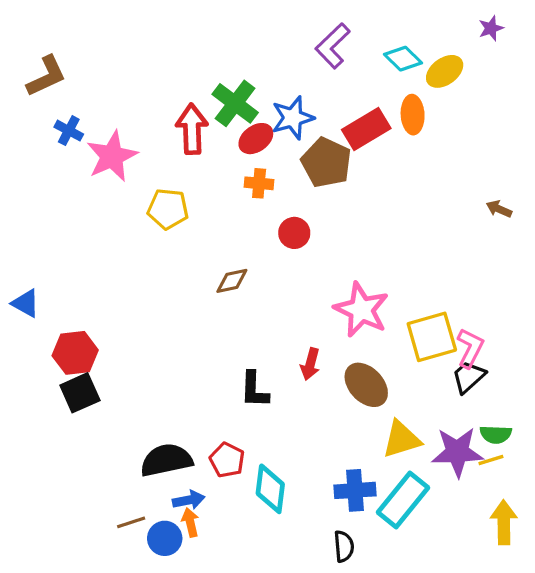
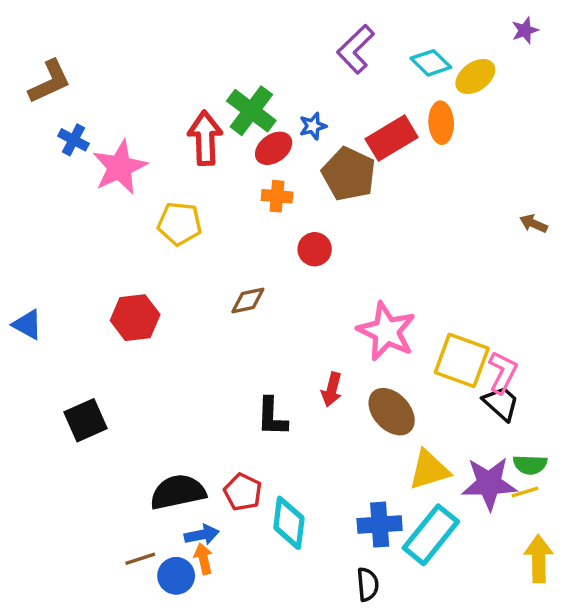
blue star: (293, 118) -> (313, 126), size x0.6
yellow square: (432, 337) -> (462, 360), turned 36
red hexagon: (75, 353) -> (135, 318), moved
black trapezoid: (469, 377) -> (501, 403), turned 84

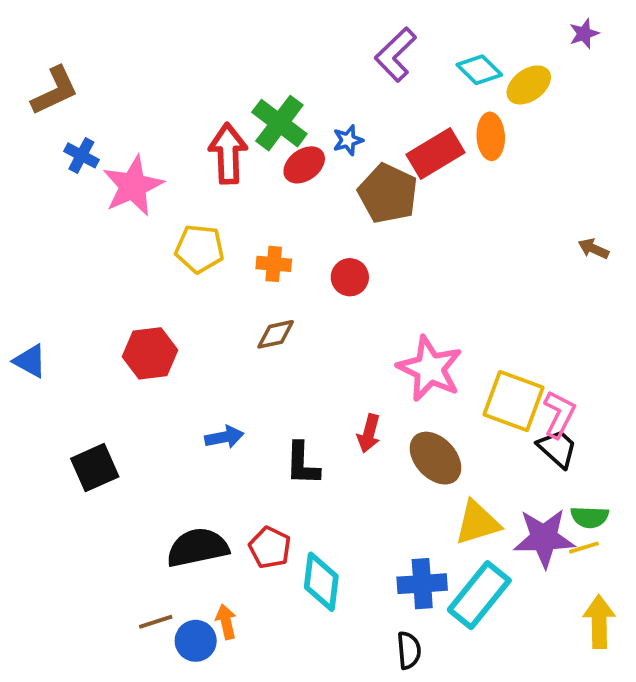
orange cross: (277, 196) -> (274, 264), moved
blue arrow: (202, 535) -> (224, 437), moved

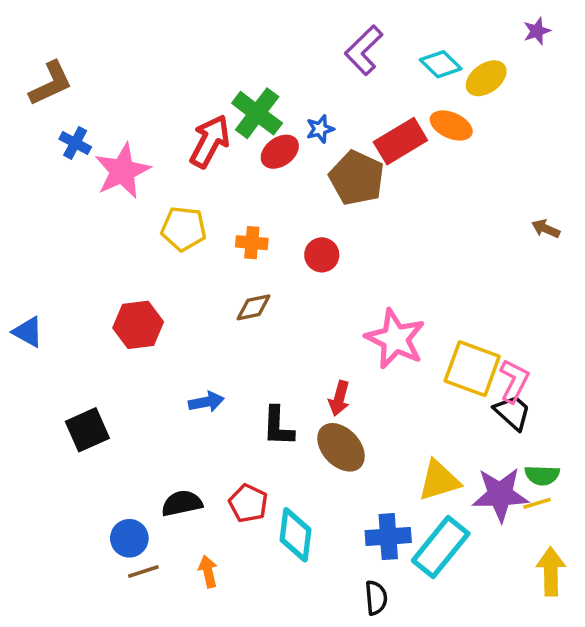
orange ellipse: (491, 136) -> (451, 125), turned -63
red arrow: (228, 154) -> (210, 141), turned 30
brown ellipse: (436, 458) -> (341, 447), moved
black semicircle: (198, 548) -> (182, 503), size x0.7
blue circle: (196, 641) -> (129, 538), moved

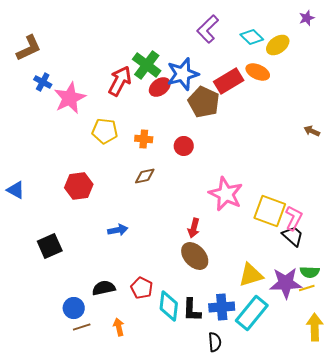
blue star: (320, 129) -> (183, 74), size x2.0
black L-shape: (278, 426) -> (192, 310), moved

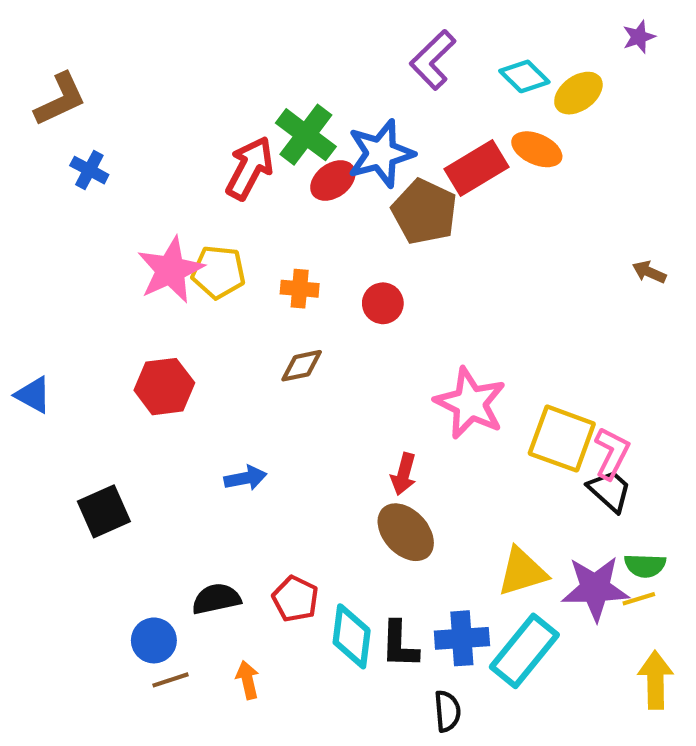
pink star: (70, 98) -> (171, 270), moved

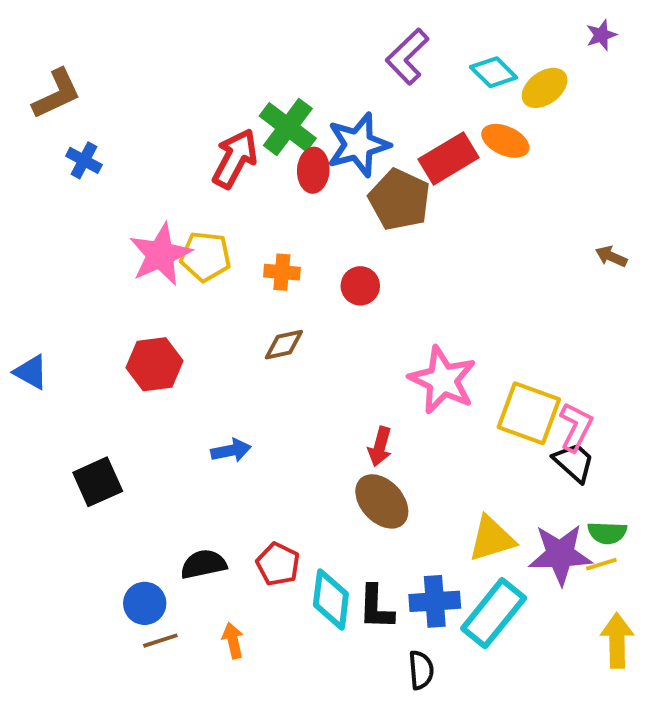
red ellipse: (333, 180) -> (313, 170), turned -51

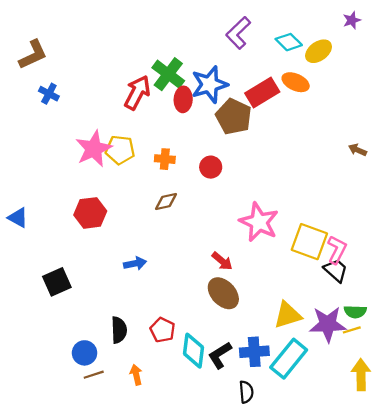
red arrow: (380, 447) -> (222, 261), turned -65
black semicircle: (203, 564) -> (119, 330), turned 100
black L-shape: (376, 607) -> (220, 355), turned 56

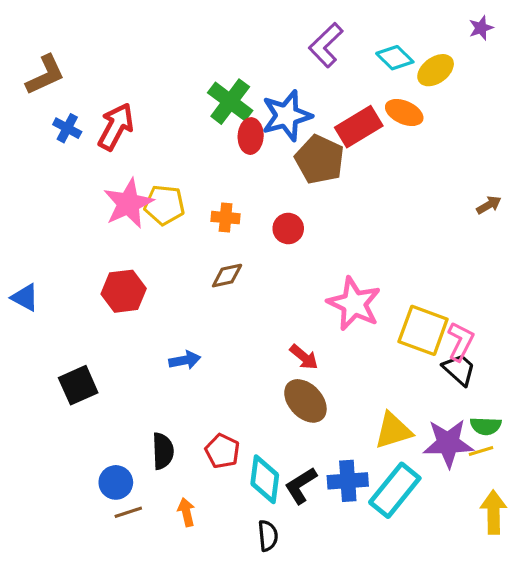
red arrow: (137, 93) -> (116, 127), moved
brown arrow: (358, 150) -> (489, 205), turned 126
black semicircle: (246, 392) -> (268, 536), moved

